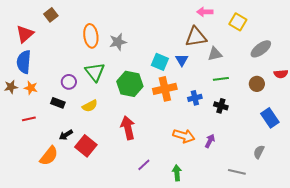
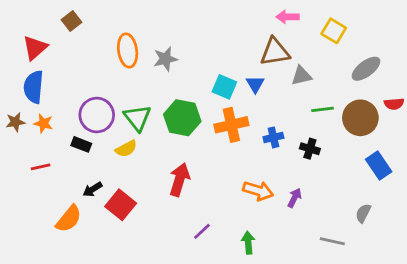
green triangle: (95, 72) -> (137, 118), moved
green line: (221, 79) -> (323, 109), moved
purple circle: (69, 82) -> (97, 115), size x1.6
brown circle: (257, 84) -> (360, 118), size x1.6
red arrow: (128, 128) -> (179, 180), turned 30

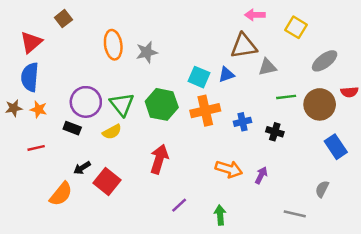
blue triangle: (255, 84) -> (226, 75), turned 42

